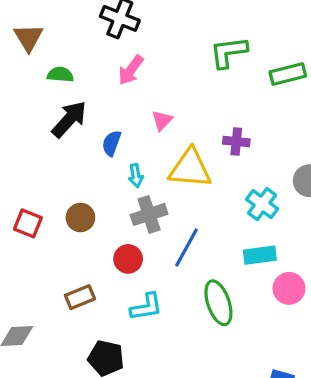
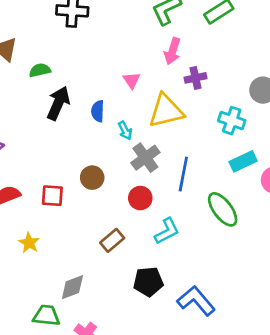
pink arrow: (131, 70) -> (172, 51), moved

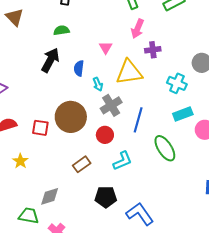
green semicircle: (40, 70) -> (61, 30), moved
brown circle: (92, 178) -> (71, 117), size x1.8

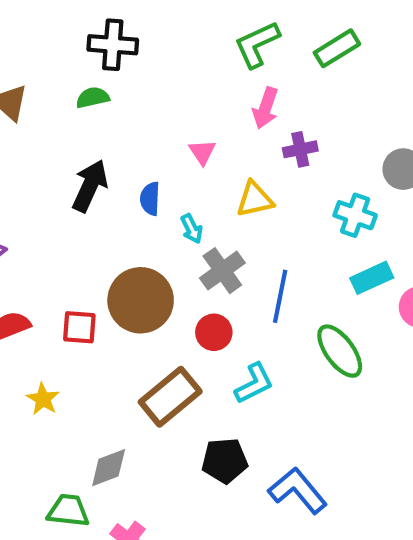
green semicircle: (61, 30) -> (93, 98), moved
yellow triangle: (129, 72) -> (255, 199), size x0.7
brown rectangle: (82, 164) -> (170, 397), size x1.6

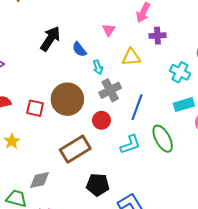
blue semicircle: (150, 199) -> (79, 49), turned -49
cyan L-shape: (254, 383) -> (130, 145), moved

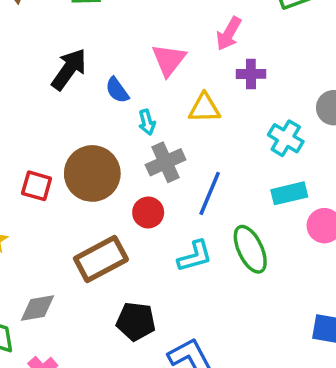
pink triangle: (109, 30) -> (169, 60), size x1.5

